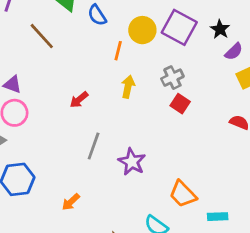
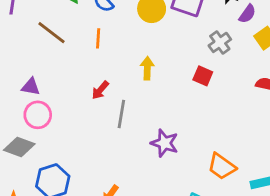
orange line: (118, 51) -> (98, 38), moved
gray cross: (172, 78) -> (220, 42), moved
gray line: (94, 146) -> (121, 114), moved

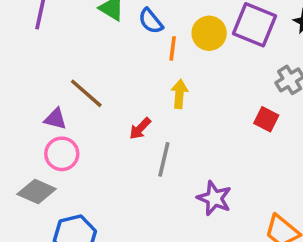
brown line: (51, 33) -> (86, 93), moved
orange line: (98, 38) -> (173, 48), moved
yellow arrow: (147, 68) -> (179, 94), moved

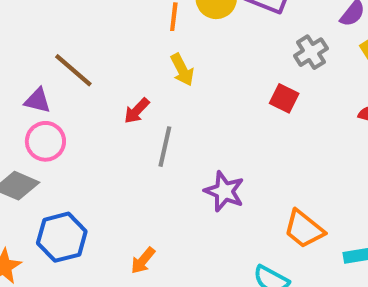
yellow arrow: (179, 94) -> (182, 70), turned 148

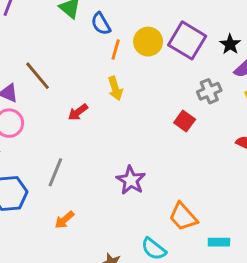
gray line: (165, 147) -> (55, 172), moved

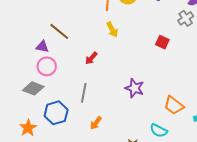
gray cross: (209, 91) -> (186, 18), moved
red arrow: (78, 112) -> (91, 58), moved

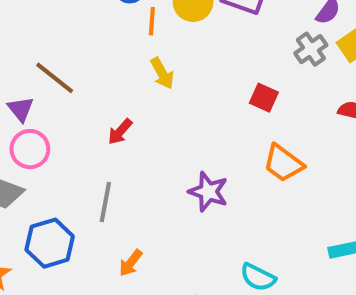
purple triangle: (42, 47) -> (21, 109), turned 40
orange trapezoid: (174, 105) -> (283, 163), moved

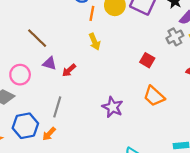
purple triangle: (21, 109) -> (50, 63), moved, turned -40
orange arrow: (131, 263) -> (49, 134), moved

